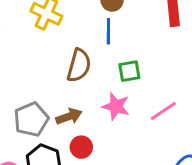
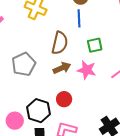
brown arrow: (69, 116) -> (62, 68), moved
gray pentagon: (31, 119) -> (24, 64), moved

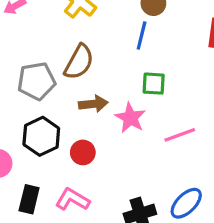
brown semicircle: (60, 43) -> (79, 62), moved
black hexagon: (38, 111) -> (41, 136), moved

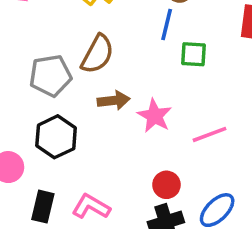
green square: (154, 84) -> (194, 54), moved
red circle: (83, 152) -> (166, 185), moved

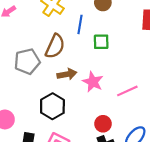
blue line: (167, 25) -> (80, 24), moved
green square: (194, 54) -> (101, 42), moved
black hexagon: (56, 137) -> (52, 106), moved

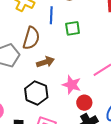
pink star: (93, 82) -> (72, 85), moved

